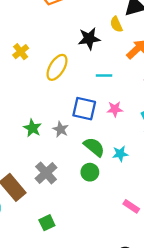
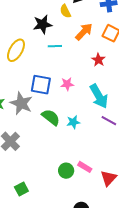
cyan line: (104, 75) -> (55, 46), moved
gray star: (61, 129) -> (21, 103), size x1.6
green circle: (90, 172) -> (66, 171), moved
green square: (47, 223) -> (21, 189), moved

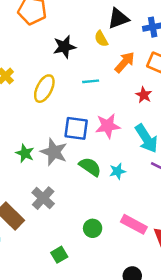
black star: (42, 24) -> (64, 47), moved
pink star: (67, 84) -> (108, 126), size x1.5
pink rectangle: (85, 167) -> (134, 224), size x1.5
green circle: (66, 171) -> (93, 228), moved

